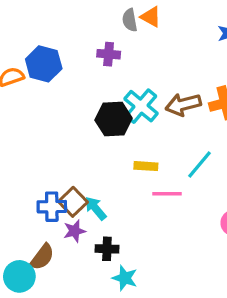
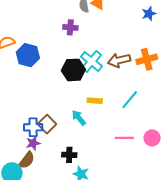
blue hexagon: (44, 64) -> (28, 55), moved
pink line: (167, 194) -> (124, 138), moved
cyan arrow: (96, 208) -> (79, 118), moved
purple star: (75, 231) -> (33, 143), moved

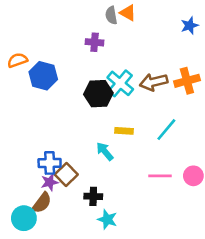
brown square: (47, 124) -> (66, 175), moved

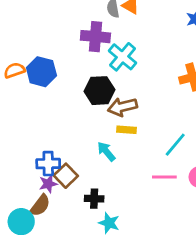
purple cross: (95, 42) -> (95, 37), size x1.5
orange semicircle: (17, 60) -> (14, 70), moved
brown arrow: (154, 82) -> (122, 107), moved
cyan cross: (120, 83) -> (122, 57), moved
cyan line: (166, 130) -> (175, 145), moved

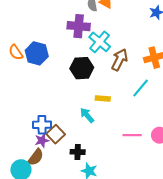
orange semicircle: (14, 70) -> (16, 52), turned -105
brown arrow: (122, 107) -> (120, 60), moved, turned 130
cyan line: (175, 145) -> (141, 88), moved

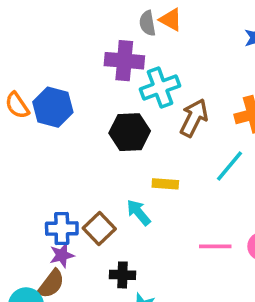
cyan cross: (100, 42) -> (160, 87), turned 30
brown square: (56, 134) -> (99, 228), moved

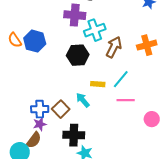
cyan line: (230, 166) -> (121, 79), moved
pink line: (215, 246) -> (126, 100), moved
black cross: (122, 275) -> (74, 135), size x1.5

